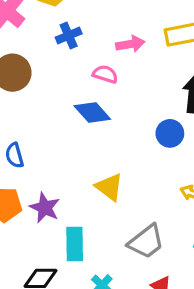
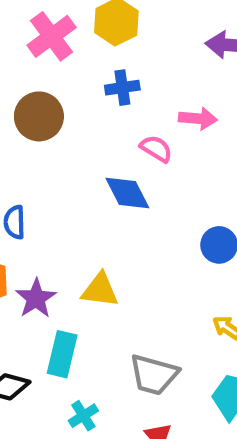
yellow triangle: (109, 187) -> (100, 290), moved, turned -44
gray trapezoid: (146, 242) -> (154, 375), turned 39

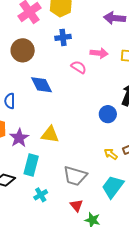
blue diamond: (127, 193) -> (42, 85), moved

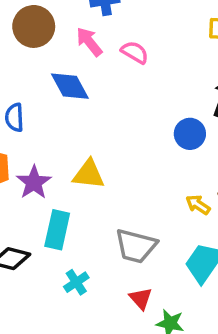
pink arrow: (99, 53) -> (89, 42), moved, turned -132

